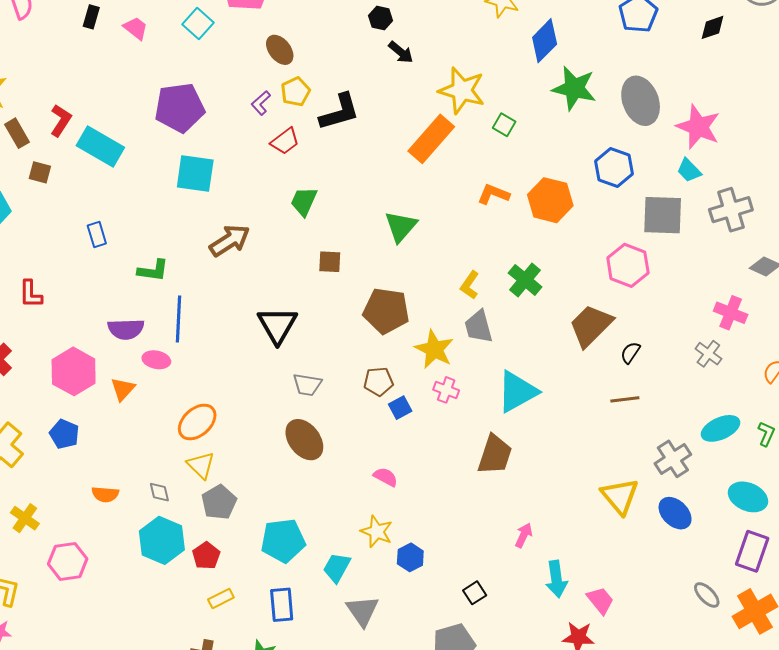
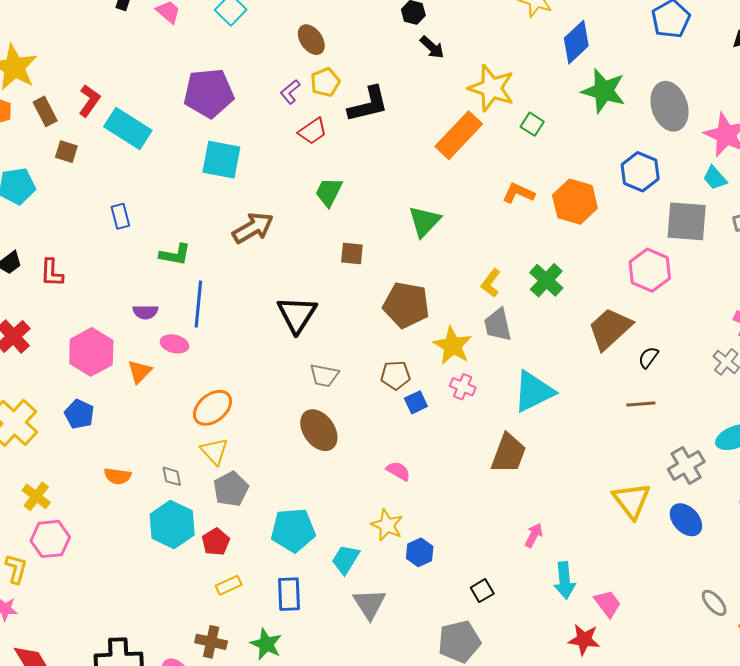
purple semicircle: (126, 329) -> (145, 312), size x0.7
pink hexagon: (68, 561) -> (50, 539), moved

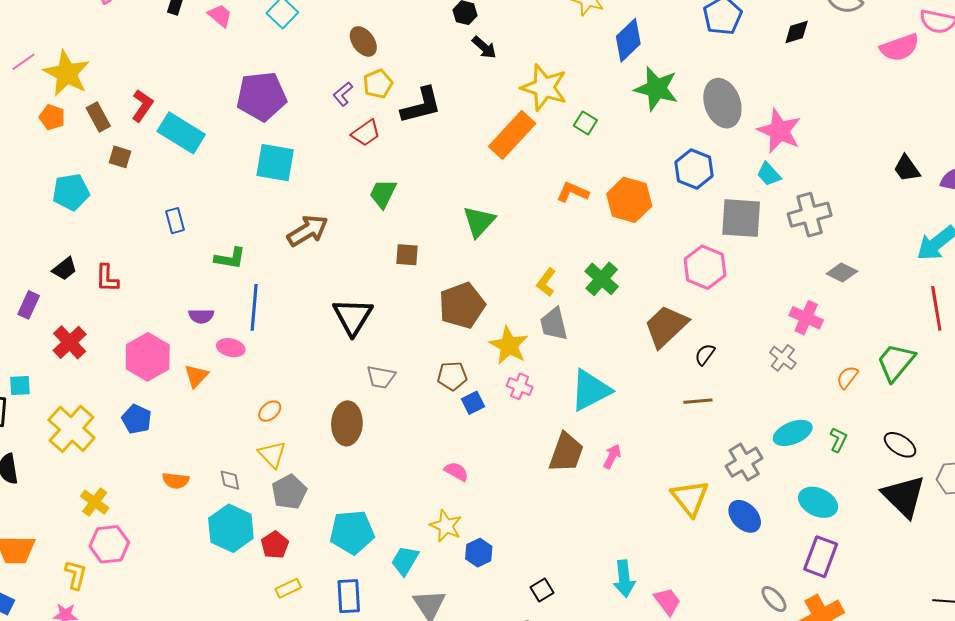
brown pentagon: (406, 305) -> (462, 305), turned -30
orange ellipse: (213, 408) -> (270, 411), size x0.6
brown ellipse: (319, 430) -> (347, 423), moved, turned 39
pink arrow: (534, 535) -> (612, 456), moved

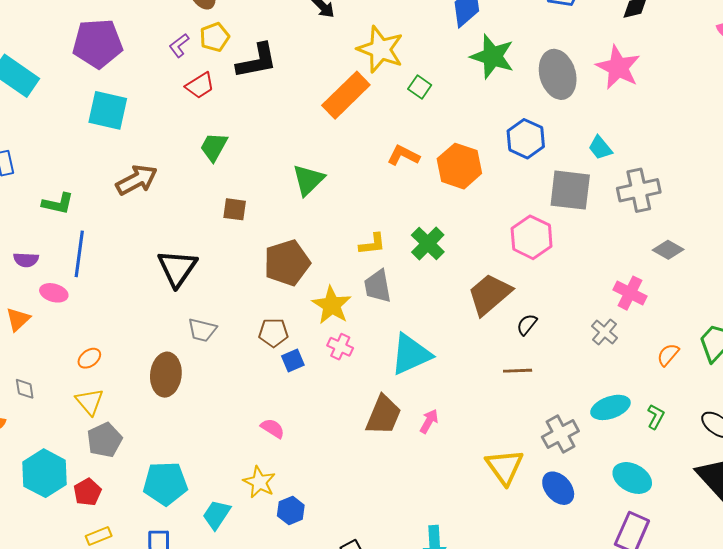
pink star: (779, 131) -> (618, 67), moved
yellow L-shape: (546, 282) -> (372, 244), turned -136
gray diamond: (230, 480) -> (25, 389), moved

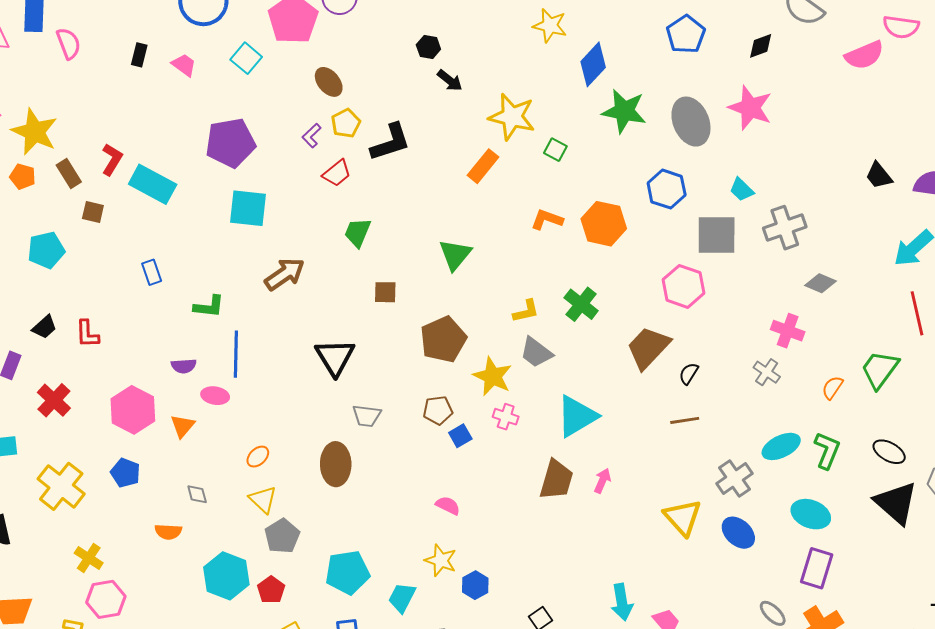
orange rectangle: (346, 95) -> (483, 166), size x0.7
gray trapezoid: (378, 286) -> (536, 352), turned -36
green L-shape: (656, 417) -> (827, 450), size x1.5

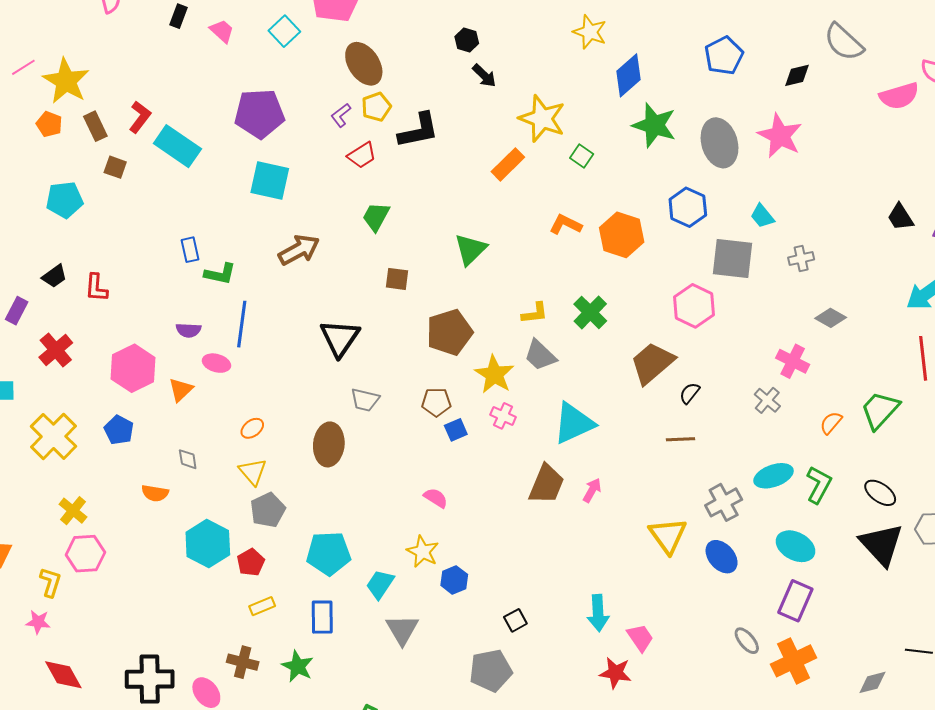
brown ellipse: (329, 82) -> (364, 64), size x1.4
gray cross: (785, 228) -> (801, 258), size x0.6
blue rectangle: (152, 272) -> (190, 250), moved

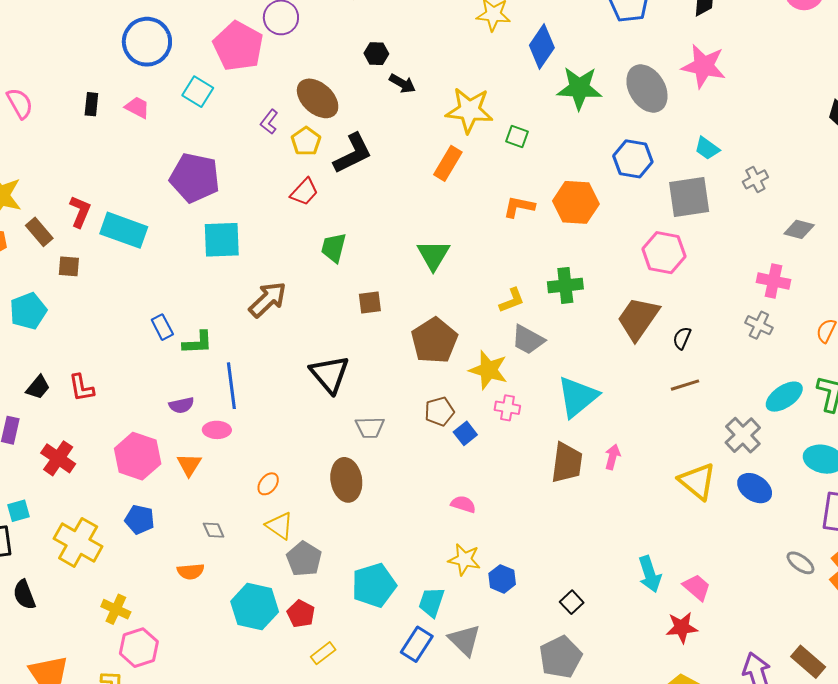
brown ellipse: (364, 64) -> (318, 98), moved
purple pentagon: (259, 114) -> (195, 178), turned 30
purple L-shape: (341, 115) -> (269, 122), moved
green cross: (590, 312) -> (565, 285), turned -36
blue rectangle: (322, 617) -> (417, 644), moved, turned 48

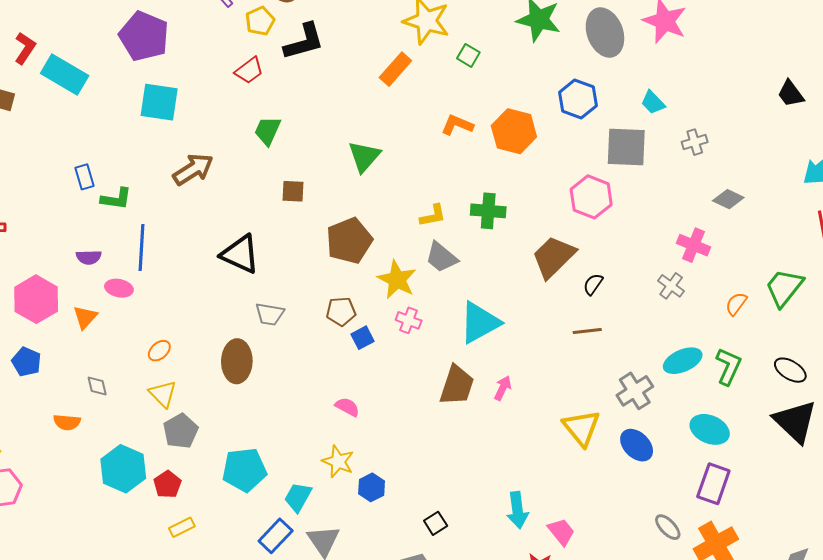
black triangle: (330, 374) -> (240, 254), turned -36

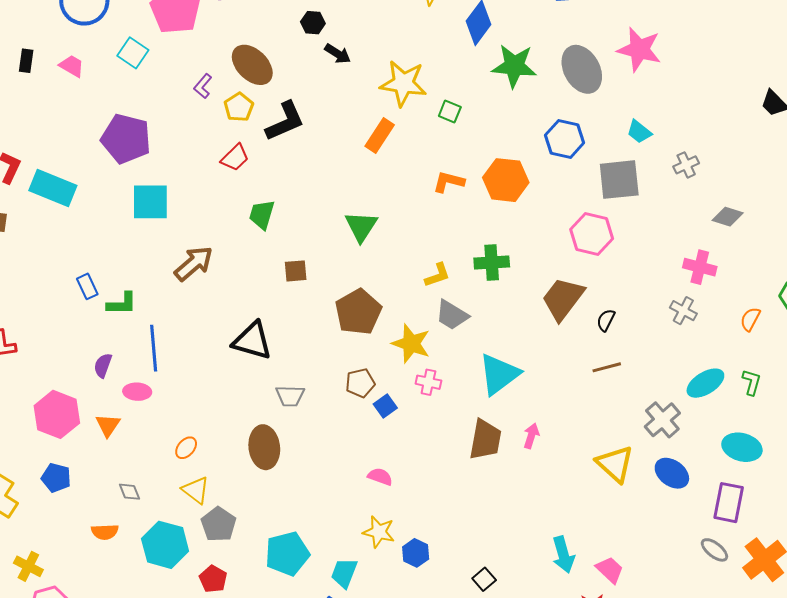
purple semicircle: (89, 257) -> (103, 365), turned 120
green L-shape: (728, 366) -> (752, 382), size x0.7
cyan hexagon: (123, 469) -> (165, 545), moved
purple rectangle: (713, 484) -> (729, 503), moved

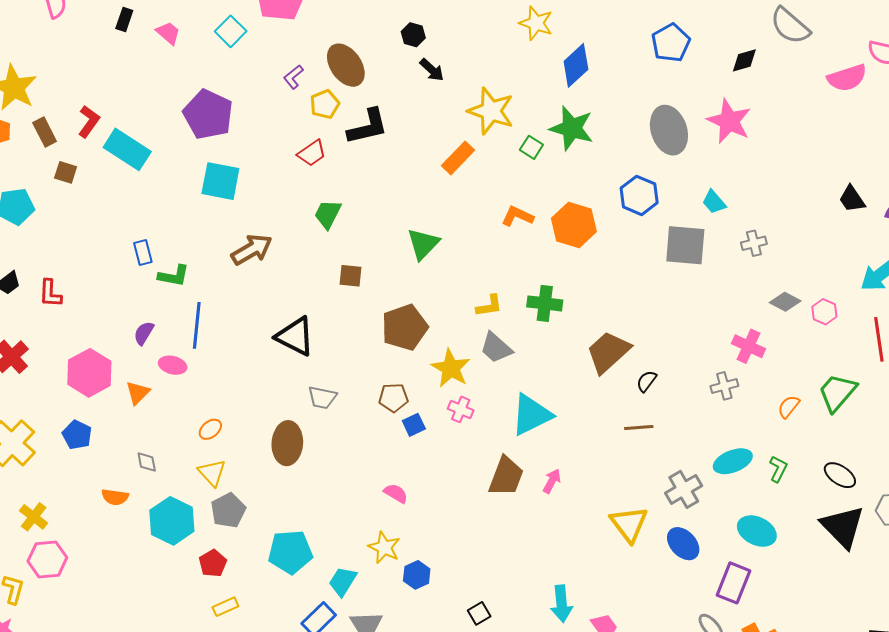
green star: (514, 66) -> (572, 128), moved
pink hexagon: (592, 234) -> (824, 312), moved, size x0.6
gray cross: (683, 311) -> (724, 386), turned 36

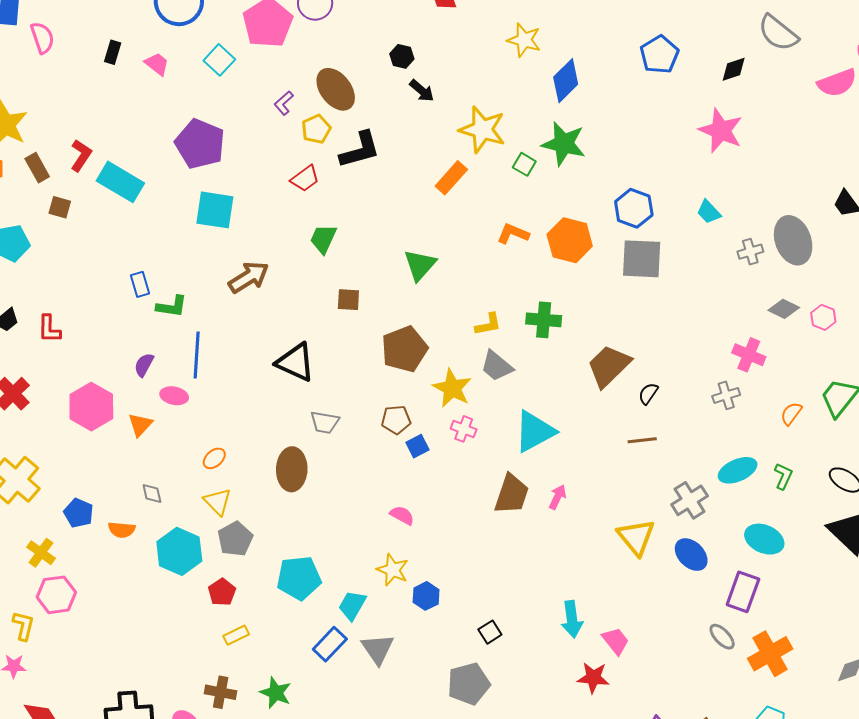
gray ellipse: (669, 130) -> (793, 240), moved
gray square: (685, 245) -> (642, 259), moved
blue pentagon: (77, 435) -> (79, 513), moved

